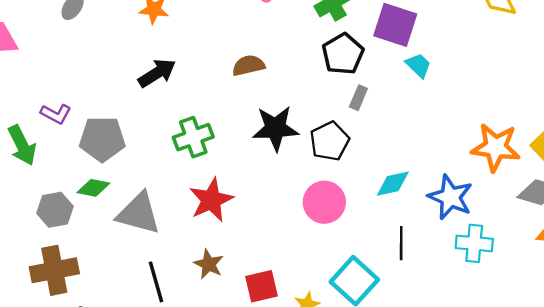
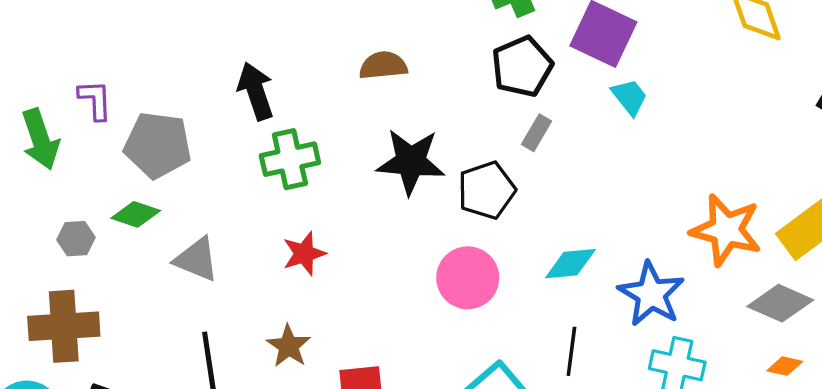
black arrow: (157, 73) -> (256, 91), moved, turned -84
purple L-shape: (56, 114) -> (95, 100), turned -128
red star: (211, 200) -> (304, 254), size x0.7
gray hexagon: (55, 210) -> (76, 239), size x0.7
gray triangle: (139, 213) -> (197, 259), size x0.7

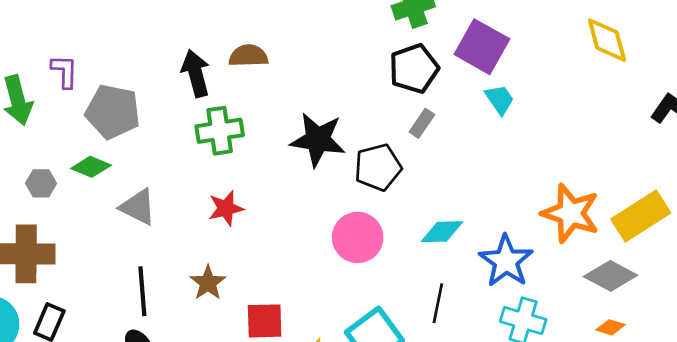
brown semicircle: (383, 65) -> (248, 56), moved

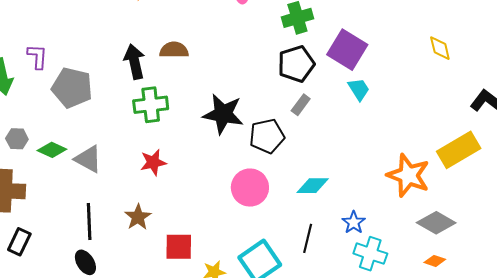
yellow diamond: (607, 40) -> (440, 48), size x0.7
green diamond: (91, 167) -> (52, 150), moved
yellow rectangle: (641, 216) -> (459, 150), moved
blue star: (506, 261) -> (354, 222), moved, size x0.6

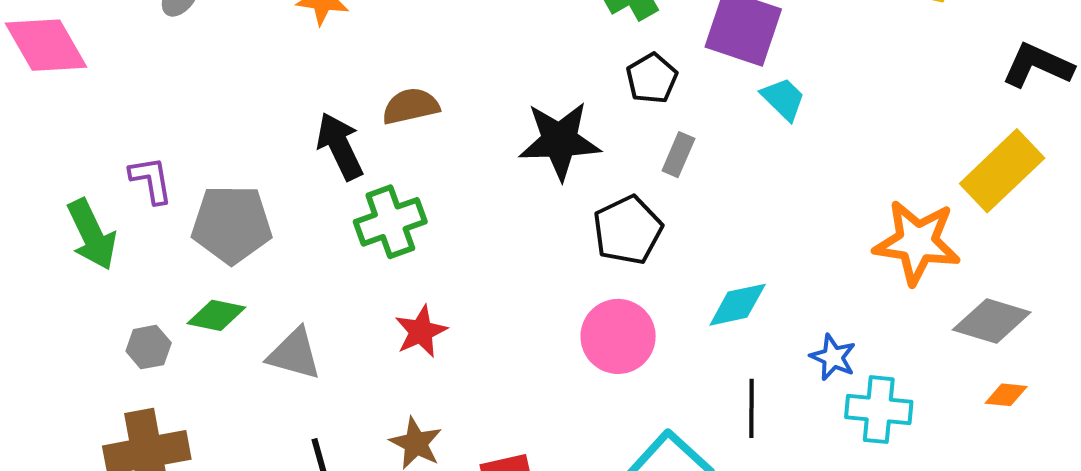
black pentagon: (296, 64) -> (652, 78), size x0.7
black star: (223, 114) -> (560, 141), moved
green diamond: (52, 150) -> (216, 315), moved

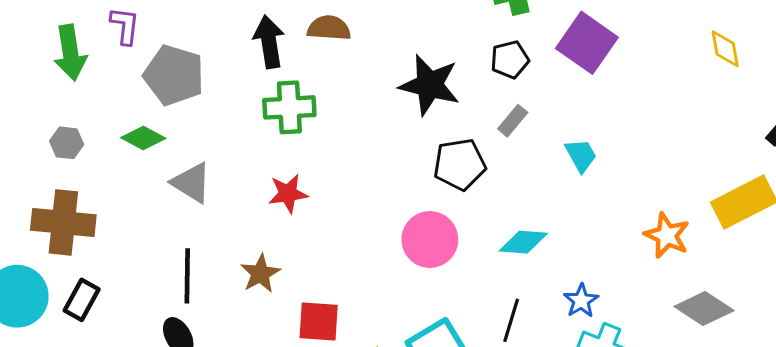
cyan trapezoid: (783, 99) -> (581, 155), moved
orange star: (917, 242) -> (667, 235), size x0.7
gray hexagon: (149, 347) -> (67, 143), moved

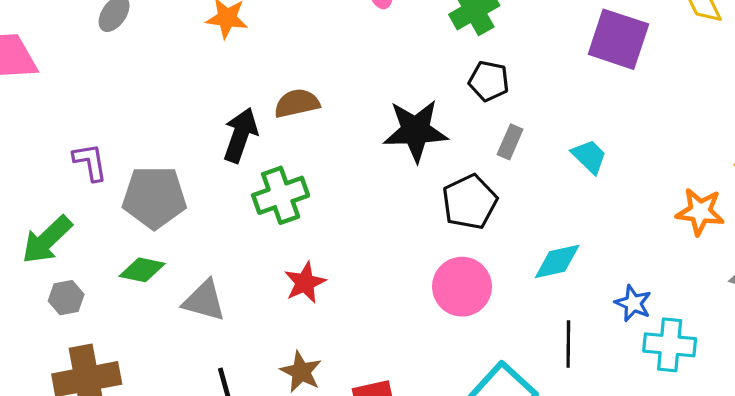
black arrow: (269, 42) -> (240, 135), turned 45
purple square: (587, 43) -> (618, 39), moved
green arrow: (70, 53) -> (47, 240), moved, turned 72
black pentagon: (510, 60) -> (489, 81), turned -30

